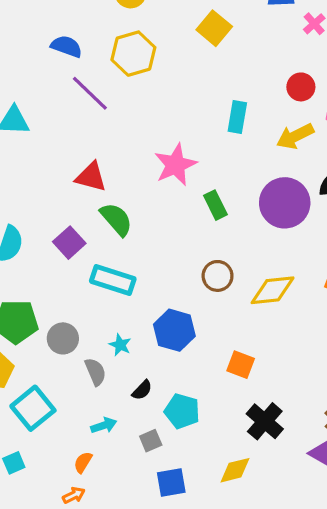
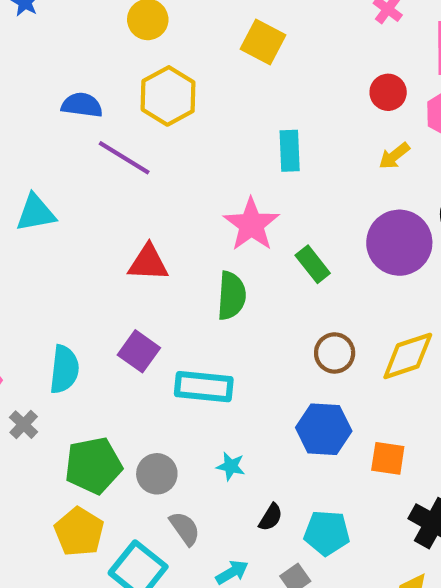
cyan rectangle: (237, 117) -> (290, 151), moved
yellow arrow: (295, 136) -> (394, 156), size x0.7
green semicircle: (116, 219) -> (231, 296), moved, turned 57
blue hexagon: (174, 330) -> (324, 429), moved
gray semicircle: (95, 372) -> (185, 528), moved

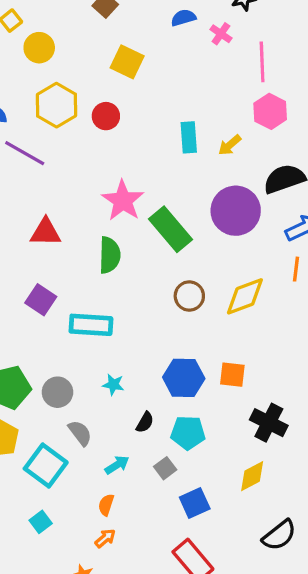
red circle: (388, 92) -> (106, 116), moved
cyan rectangle: (290, 151) -> (189, 137), moved
green rectangle: (313, 264) -> (170, 229), size x1.6
blue hexagon: (324, 429) -> (184, 378), moved

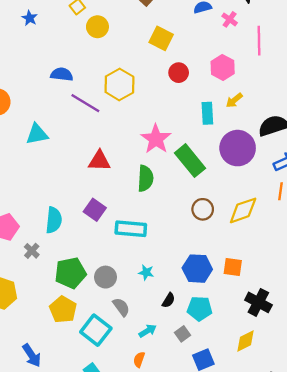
yellow hexagon: (57, 105) -> (119, 84), moved
pink hexagon: (270, 111) -> (223, 67), moved
red circle: (106, 116) -> (179, 73), moved
cyan rectangle: (189, 137) -> (207, 113), moved

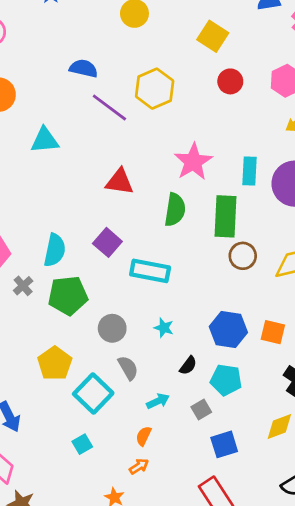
cyan rectangle: (207, 113) -> (250, 171), moved
green rectangle: (190, 161) -> (225, 216), moved, turned 36
green pentagon: (70, 273) -> (68, 296), moved

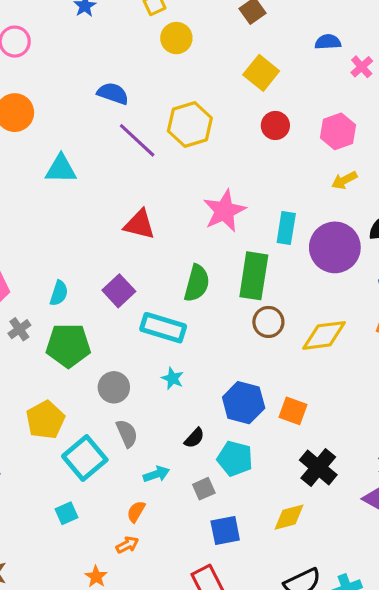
green semicircle: (175, 210) -> (197, 283), moved
cyan semicircle: (55, 250) -> (59, 293), size x0.7
cyan star: (164, 328) -> (173, 378), moved

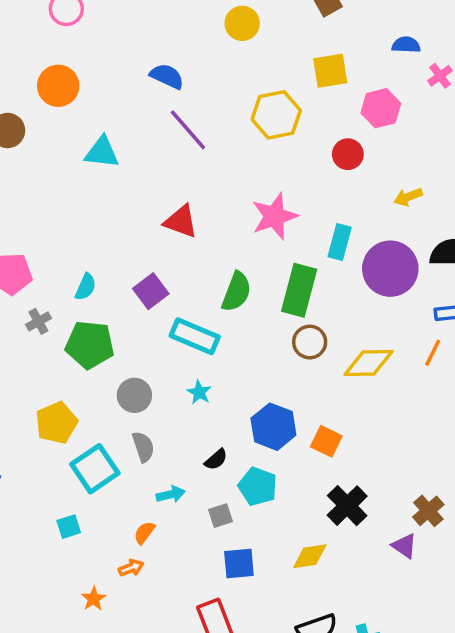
yellow square: (261, 73) -> (330, 71), turned 36
yellow hexagon: (190, 125) -> (276, 115), moved
red circle: (275, 125) -> (348, 154), moved
pink hexagon: (338, 131) -> (381, 108), moved

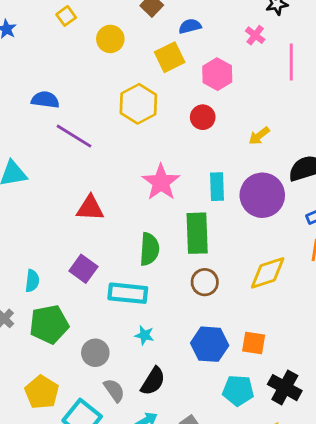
yellow circle: (242, 23) -> (110, 39), moved
blue semicircle: (406, 45) -> (190, 26), moved
brown circle: (310, 342) -> (205, 282), moved
black semicircle: (216, 460) -> (153, 381), moved, size x1.5
cyan pentagon: (258, 486) -> (238, 391), moved

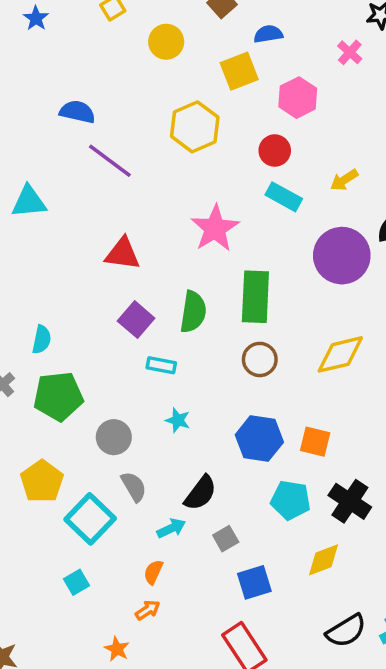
cyan rectangle: (217, 187) -> (284, 197), moved, turned -64
purple square: (83, 269) -> (136, 320), moved
cyan rectangle: (128, 293) -> (161, 365), size x0.6
black semicircle: (153, 381) -> (200, 493), moved

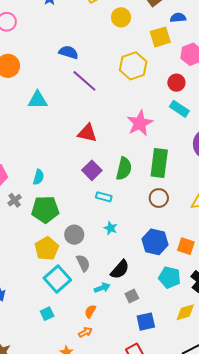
yellow pentagon: (42, 481) -> (47, 249), moved

